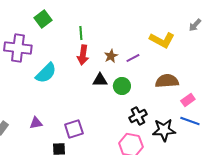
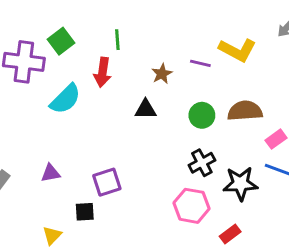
green square: (43, 19) -> (61, 41), moved
red arrow: (83, 55) -> (103, 72), moved
purple line: (133, 58) -> (200, 63), moved, turned 40
green circle: (122, 86) -> (202, 115), moved

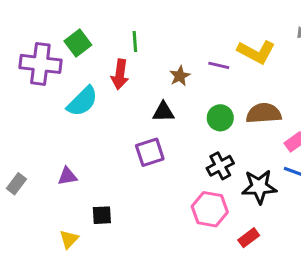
purple square: (107, 182) -> (150, 152), moved

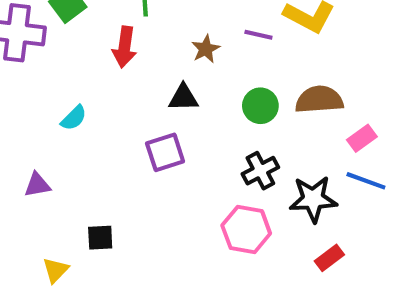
cyan semicircle: (82, 101) -> (74, 118), moved, size x0.6
purple triangle: (67, 176) -> (37, 185), moved
red rectangle: (249, 238) -> (329, 258), moved

